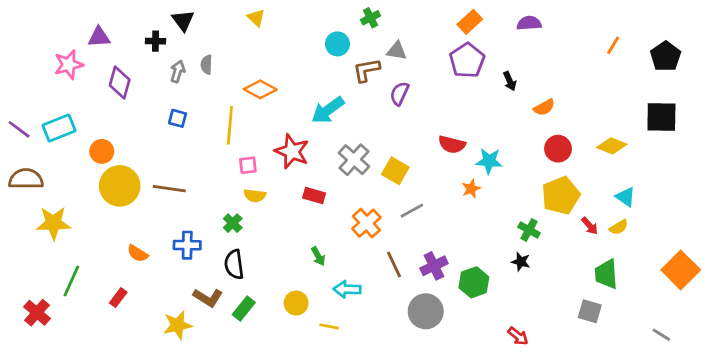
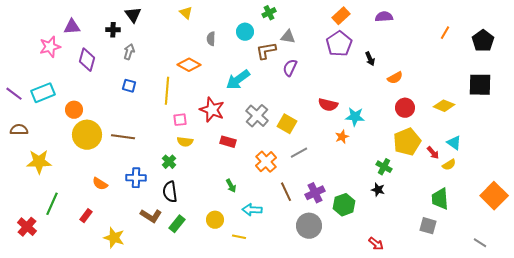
gray semicircle: (207, 65) -> (211, 39), moved
brown semicircle: (26, 179) -> (19, 130), size x0.7
red arrow: (590, 226) -> (433, 153), moved
yellow star: (178, 325) -> (114, 238), moved, turned 30

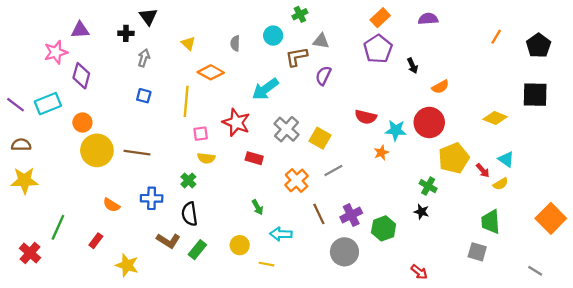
yellow triangle: (186, 13) -> (188, 43), moved
purple diamond: (87, 60) -> (81, 76), moved
red circle: (405, 108) -> (429, 122), moved, size x1.4
yellow star: (39, 162) -> (24, 180), moved

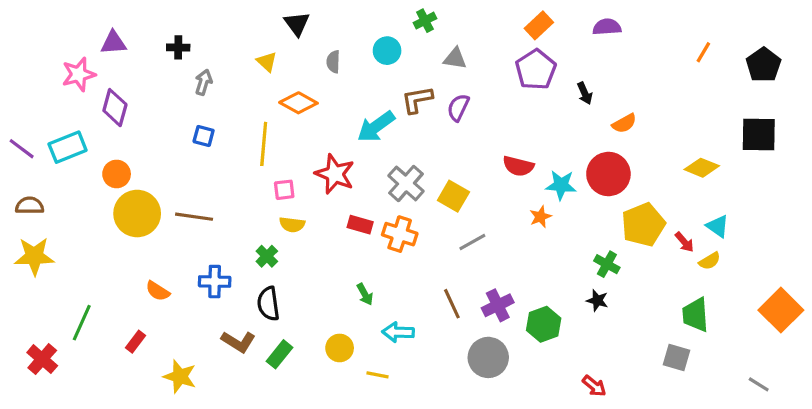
black triangle: (148, 17) -> (297, 24), moved
brown L-shape: (297, 57) -> (417, 100), moved
orange cross: (297, 180) -> (400, 234), moved, turned -30

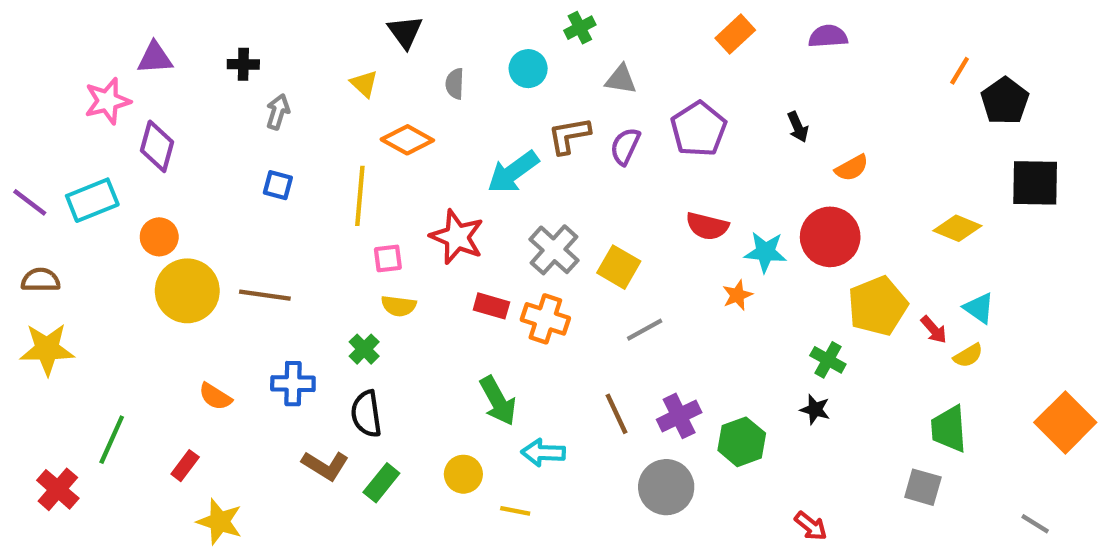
black pentagon: (763, 65) -> (1005, 101), moved
purple pentagon: (536, 70) -> (699, 129), moved
green arrow: (365, 294) -> (498, 401), size x1.6
yellow star: (180, 376) -> (220, 522), moved

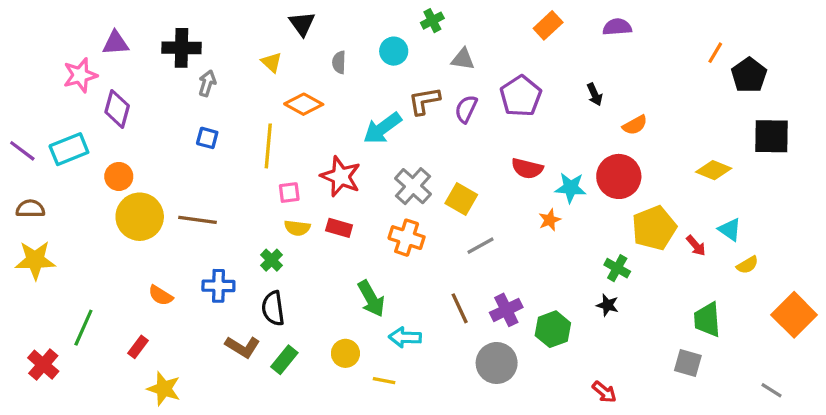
black cross: (243, 64) -> (181, 48), size x1.6
red rectangle: (491, 306) -> (339, 228), moved
yellow semicircle: (968, 356) -> (747, 265), moved

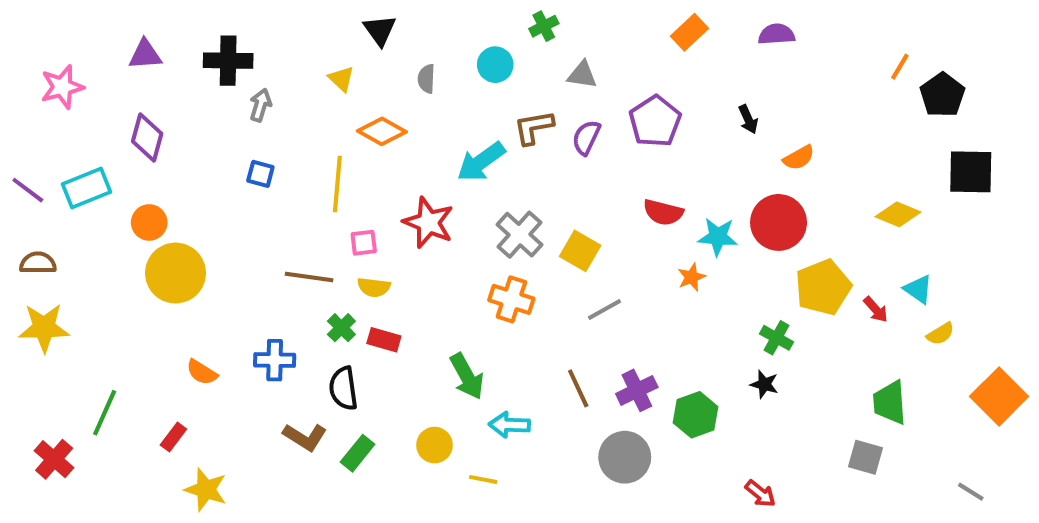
pink star: (80, 75) -> (62, 87), moved
brown line: (198, 220) -> (309, 277), moved
red rectangle: (339, 228) -> (384, 340), moved

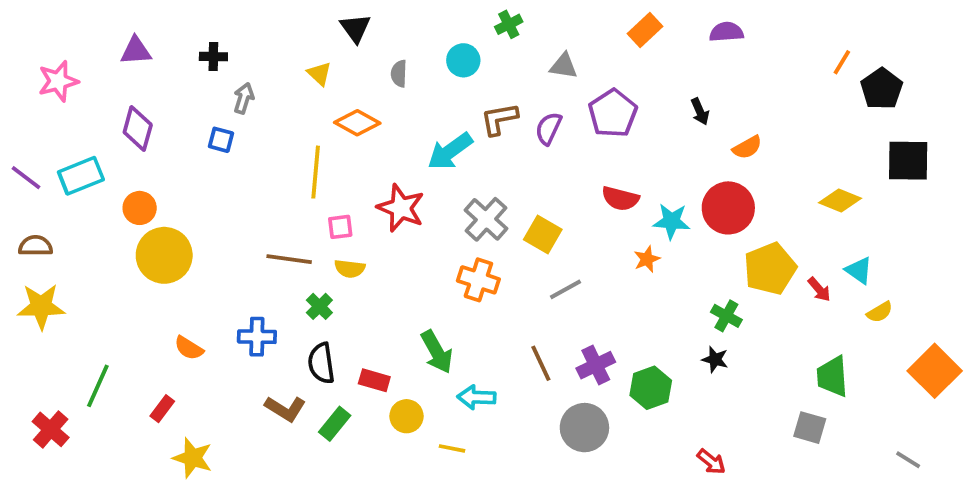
black cross: (228, 61) -> (213, 57), size x0.6
gray triangle: (582, 75) -> (564, 66), moved
blue square: (260, 174) -> (221, 140), moved
red rectangle: (384, 340) -> (374, 380), moved

